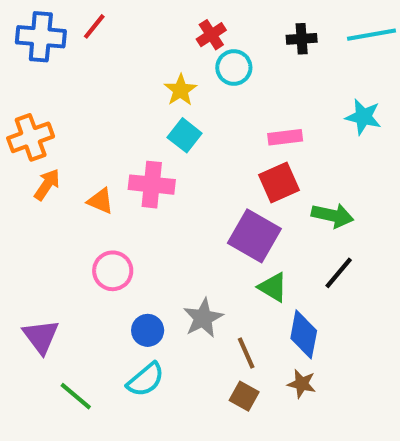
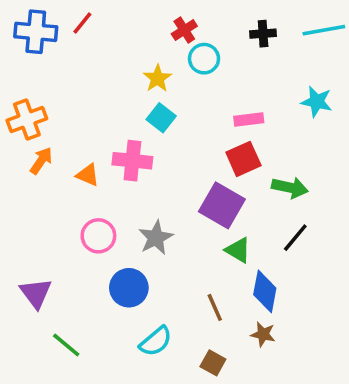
gray star: (203, 318) -> (156, 238), moved
blue circle: (148, 330) -> (129, 288), size x1.4
cyan semicircle: (146, 380) -> (156, 341), moved
brown square: (244, 396) -> (213, 363), moved

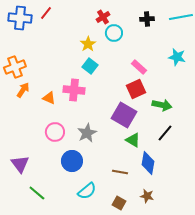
pink rectangle: (249, 120) -> (139, 67), turned 49
brown line: (215, 307) -> (120, 172), turned -56
brown star: (263, 334) -> (147, 196), moved

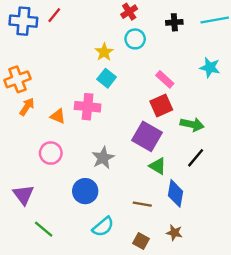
red cross: (103, 17) -> (129, 12), moved
pink circle: (55, 132) -> (51, 153), moved

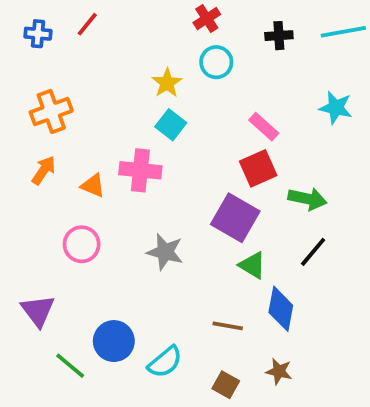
blue cross: (23, 21) -> (38, 34), size x0.6
orange cross: (17, 79) -> (51, 111), moved
gray star: (103, 158) -> (165, 252), turned -30
blue circle: (85, 191) -> (114, 341), moved

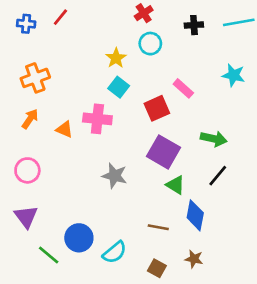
red square: (258, 168) -> (157, 108), moved
pink circle: (82, 244) -> (27, 170), moved

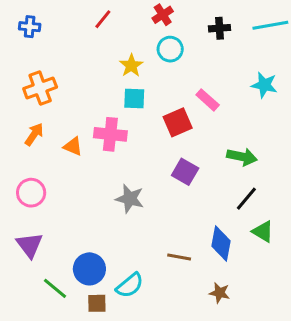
red line: (60, 17) -> (103, 19), moved
cyan square: (119, 87) -> (134, 98), turned -36
purple square: (164, 152) -> (185, 172), size x0.7
green triangle: (175, 185) -> (263, 232), moved
brown square: (157, 268) -> (97, 303), moved, turned -30

